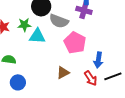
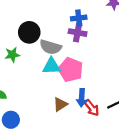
cyan triangle: (37, 36) -> (52, 66), moved
blue arrow: (98, 60) -> (82, 98), moved

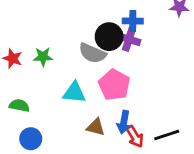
black circle: (29, 32) -> (109, 37), moved
cyan triangle: (52, 66) -> (74, 93), moved
brown triangle: (60, 104) -> (96, 127), turned 40

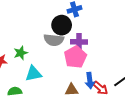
purple cross: (129, 39) -> (79, 42), moved
pink pentagon: (114, 85) -> (75, 57), turned 30
cyan triangle: (74, 93) -> (34, 74), moved

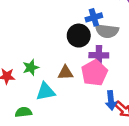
gray semicircle: (54, 40) -> (107, 31), moved
brown triangle: (72, 90) -> (65, 73), moved

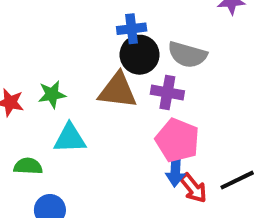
blue cross: (94, 17) -> (132, 29), moved
brown triangle: (65, 73) -> (118, 91), moved, size x1.5
pink pentagon: (94, 73) -> (177, 140), moved, turned -30

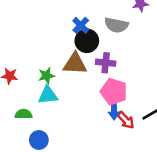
blue cross: (132, 29) -> (81, 25), turned -35
gray semicircle: (187, 55) -> (116, 25), moved
green star: (52, 94) -> (46, 76), moved

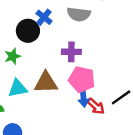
black circle: (87, 41) -> (28, 31), moved
brown triangle: (75, 64) -> (46, 83), moved
green star: (46, 76) -> (13, 56), moved

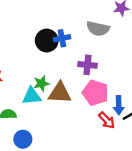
blue cross: (44, 17) -> (62, 38), moved, turned 35
green star: (13, 56) -> (41, 83), moved
blue arrow: (83, 97) -> (119, 105), moved

